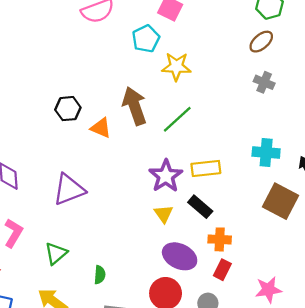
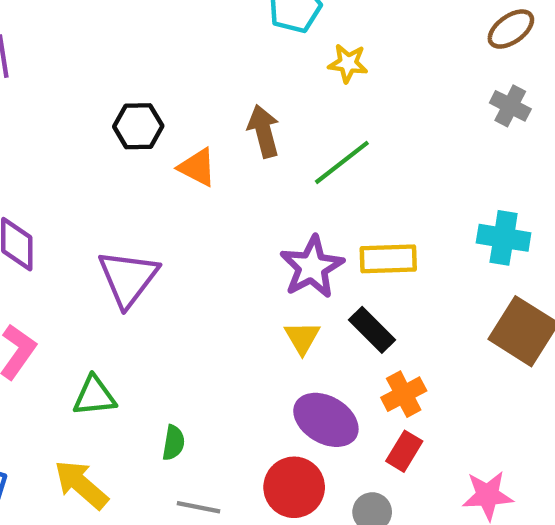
yellow star: (176, 67) -> (348, 63), size x0.7
brown arrow: (134, 106) -> (264, 131), size x0.7
purple triangle: (69, 190) -> (128, 278), turned -36
orange cross: (220, 239) -> (404, 394), turned -35
green triangle: (56, 253) -> (94, 396), turned 30

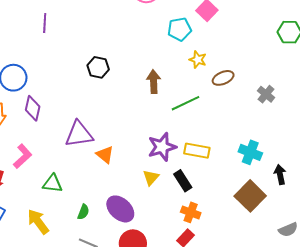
brown ellipse: (511, 29) -> (223, 78), moved
orange triangle: (197, 167) -> (105, 155), moved
purple triangle: (128, 278) -> (79, 134), turned 32
orange cross: (404, 394) -> (191, 212), turned 36
purple ellipse: (326, 420) -> (120, 209), moved

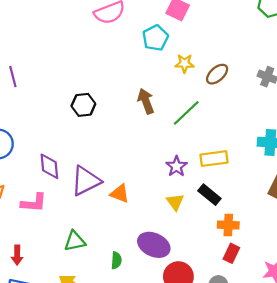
purple diamond: (33, 108) -> (49, 166), moved
purple star: (162, 147) -> (177, 166), size x0.7
pink L-shape: (23, 156) -> (34, 203), moved, turned 65

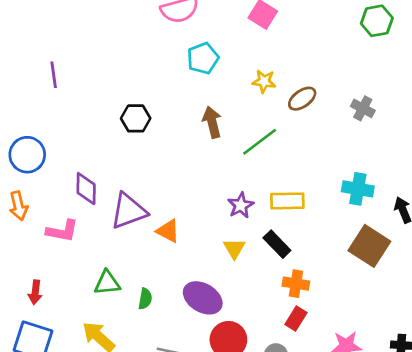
cyan pentagon: (155, 38) -> (203, 58), moved
green semicircle: (116, 260) -> (145, 299), moved

